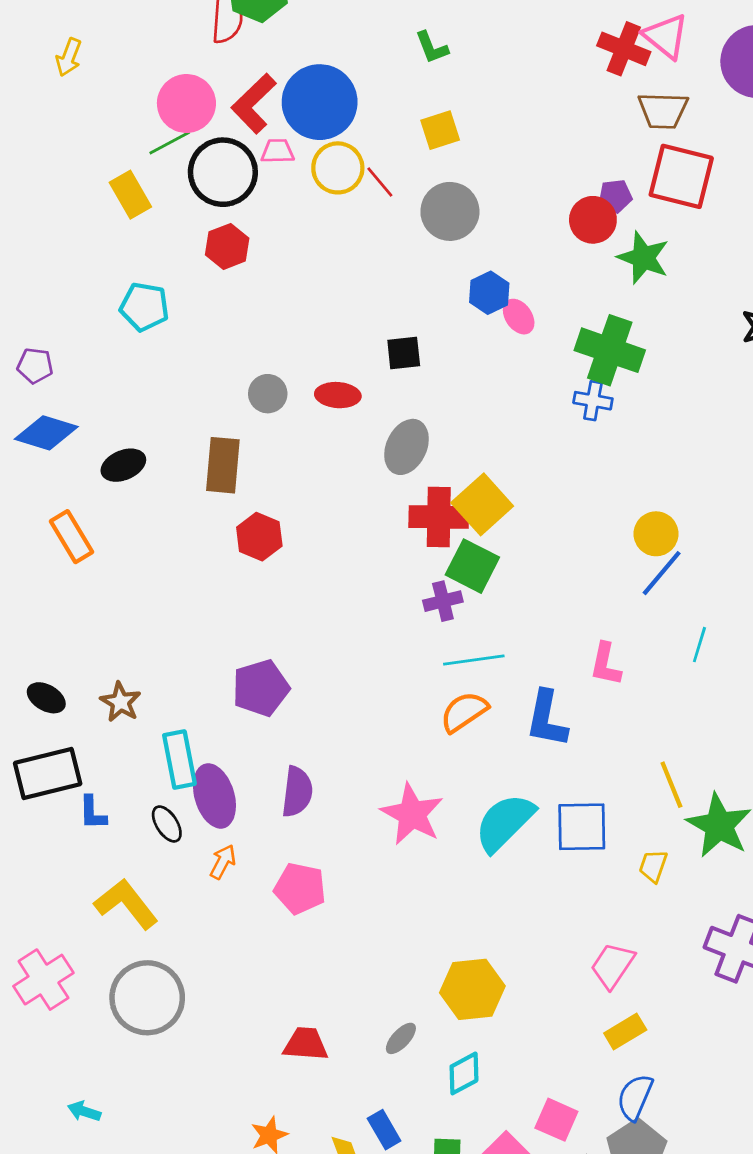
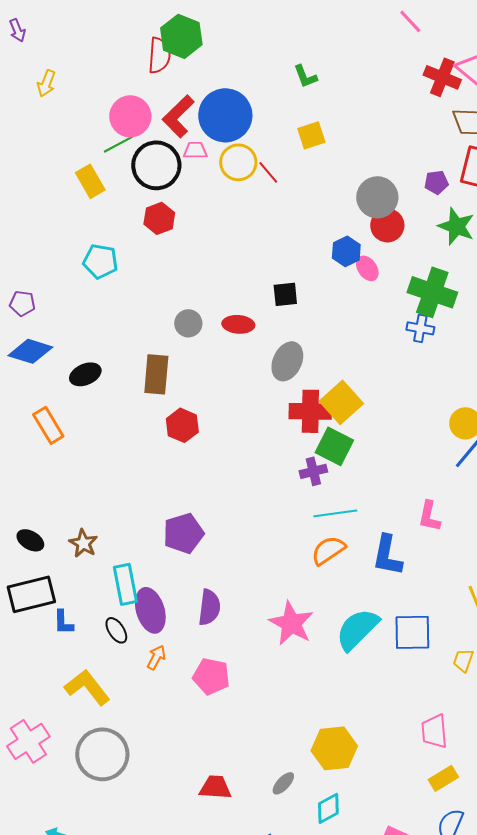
gray circle: (450, 211) -> (377, 197), moved
red circle: (593, 220) -> (387, 225), moved
pink trapezoid: (613, 966) -> (434, 731), turned -39

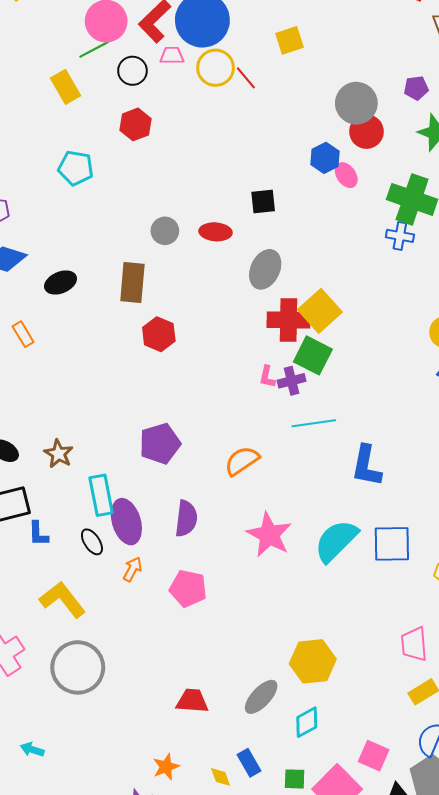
black circle: (156, 165) -> (132, 71), size x0.6
orange rectangle: (48, 425) -> (23, 334), size x0.7
pink L-shape: (429, 516) -> (267, 377), moved, size x0.7
orange semicircle: (328, 550) -> (242, 461), moved
gray ellipse: (283, 783) -> (261, 697), size x1.5

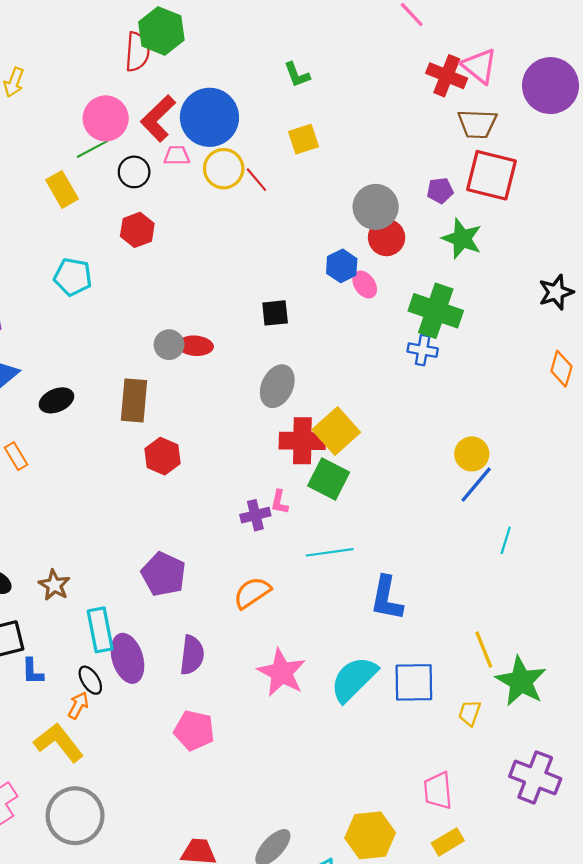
red ellipse: (216, 232) -> (195, 346), moved
purple cross: (292, 381) -> (255, 515), moved
purple pentagon: (160, 444) -> (164, 574), turned -30
orange arrow: (132, 569) -> (78, 705), moved
yellow hexagon: (313, 661) -> (370, 835), moved

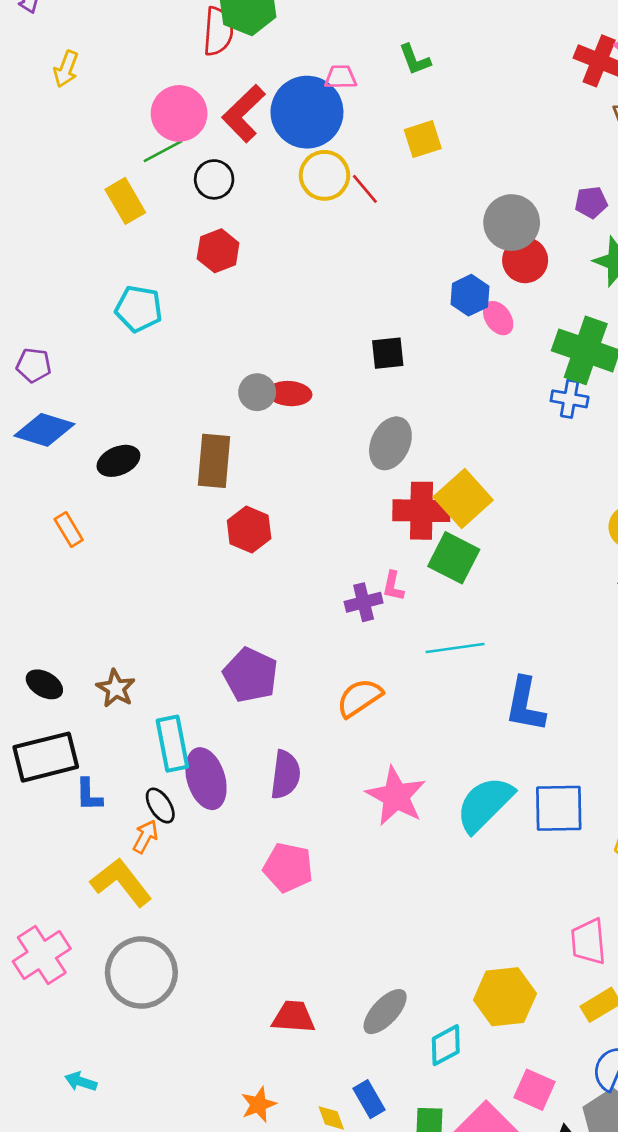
pink trapezoid: (177, 156) -> (341, 77), moved

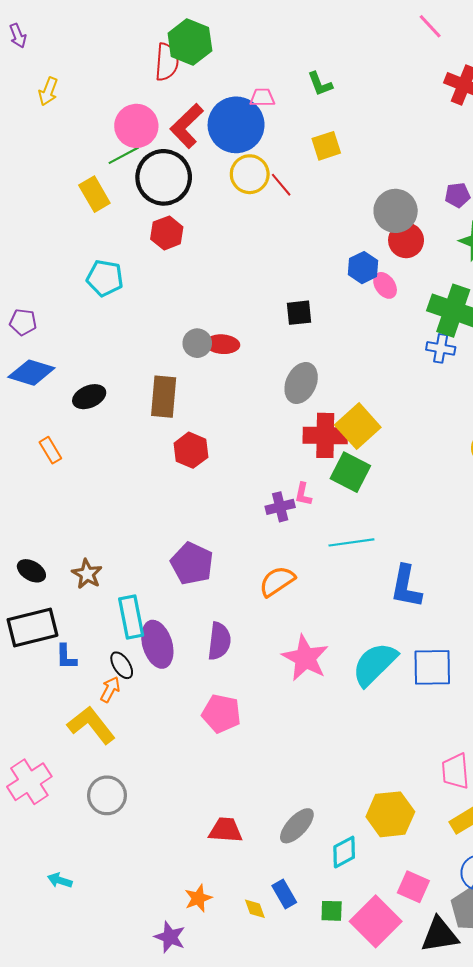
black circle: (214, 179) -> (164, 177), size x1.8
gray circle: (141, 973) -> (107, 795), size x0.7

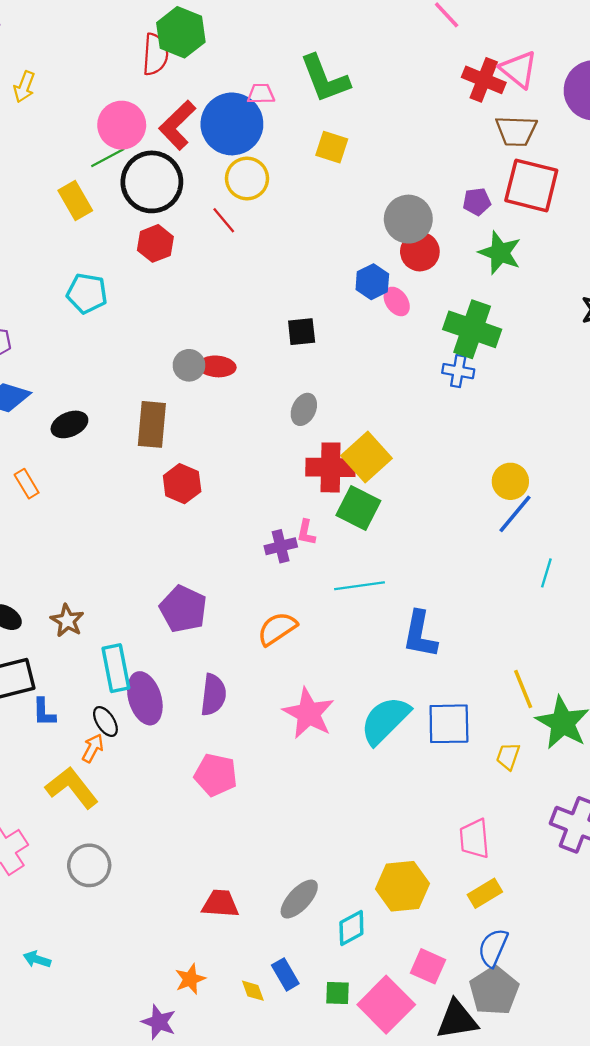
green L-shape: (320, 84) -> (325, 79), size x1.8
yellow square: (326, 146) -> (332, 147), turned 36
red line: (281, 185) -> (224, 220), moved
gray ellipse: (301, 383) -> (304, 409), size x0.7

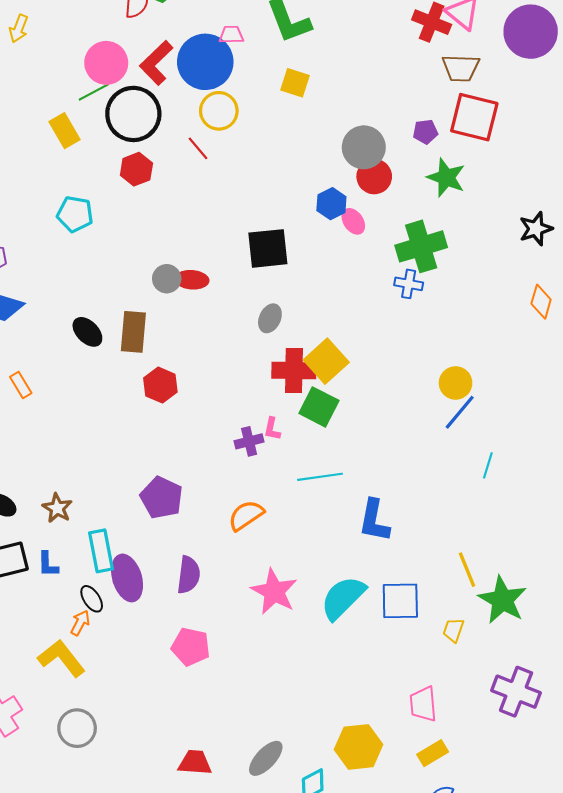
green cross: (472, 329) -> (421, 246), turned -36
black square: (302, 332) -> (268, 248), size x1.6
black ellipse: (69, 424) -> (87, 332), moved, turned 68
blue L-shape: (44, 712) -> (48, 564), moved

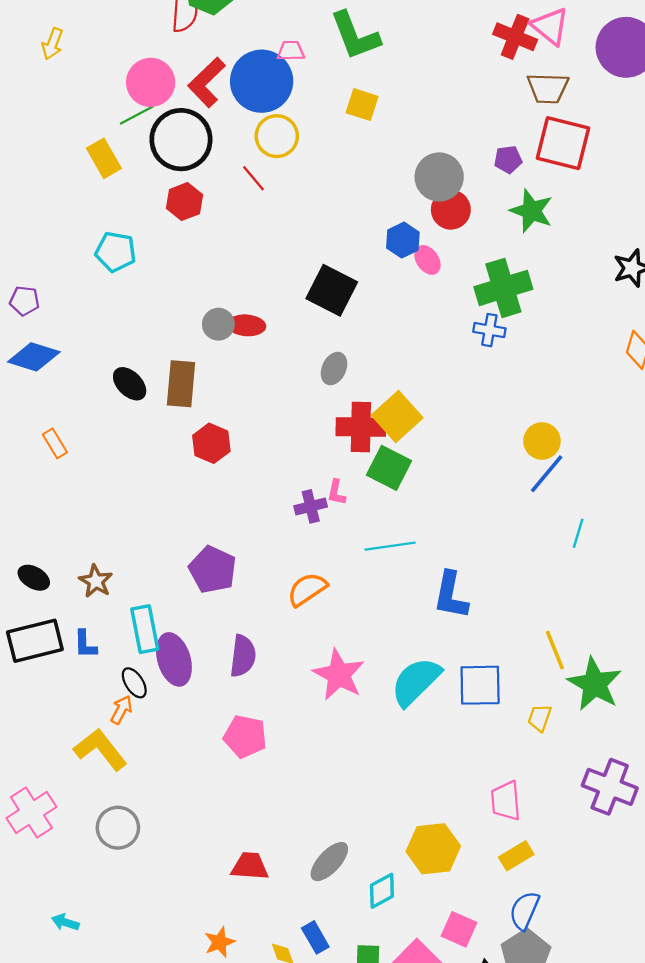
black square: (268, 248) -> (332, 290), turned 33

